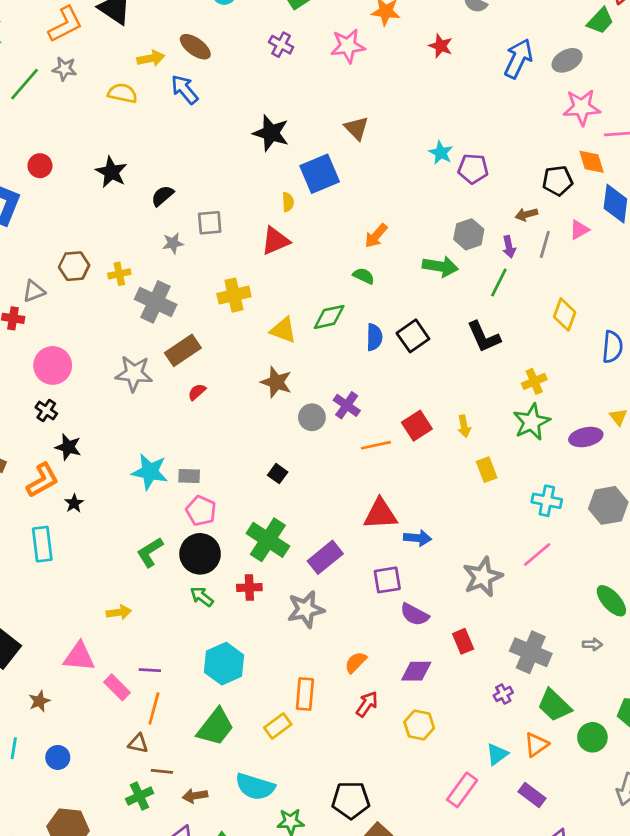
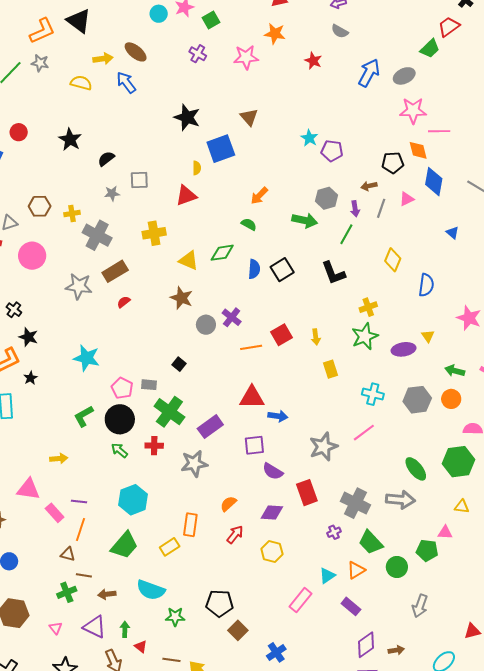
pink circle: (53, 365) -> (32, 256), moved
gray rectangle: (189, 476) -> (149, 385), moved
red rectangle: (463, 641) -> (307, 493), size x1.4
gray arrow: (592, 644) -> (400, 500), size x2.0

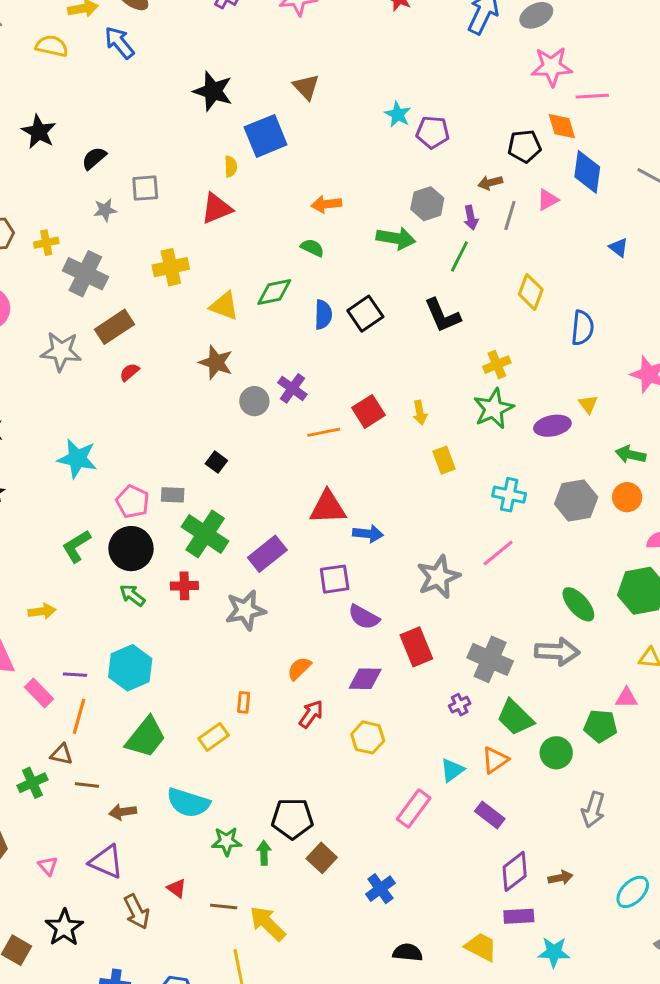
orange arrow: (259, 196) -> (326, 204), turned 42
cyan hexagon: (133, 500) -> (130, 668), moved
orange rectangle: (190, 525) -> (244, 702), size x0.6
green cross: (67, 592) -> (32, 783), moved
green arrow: (125, 629) -> (264, 853), moved

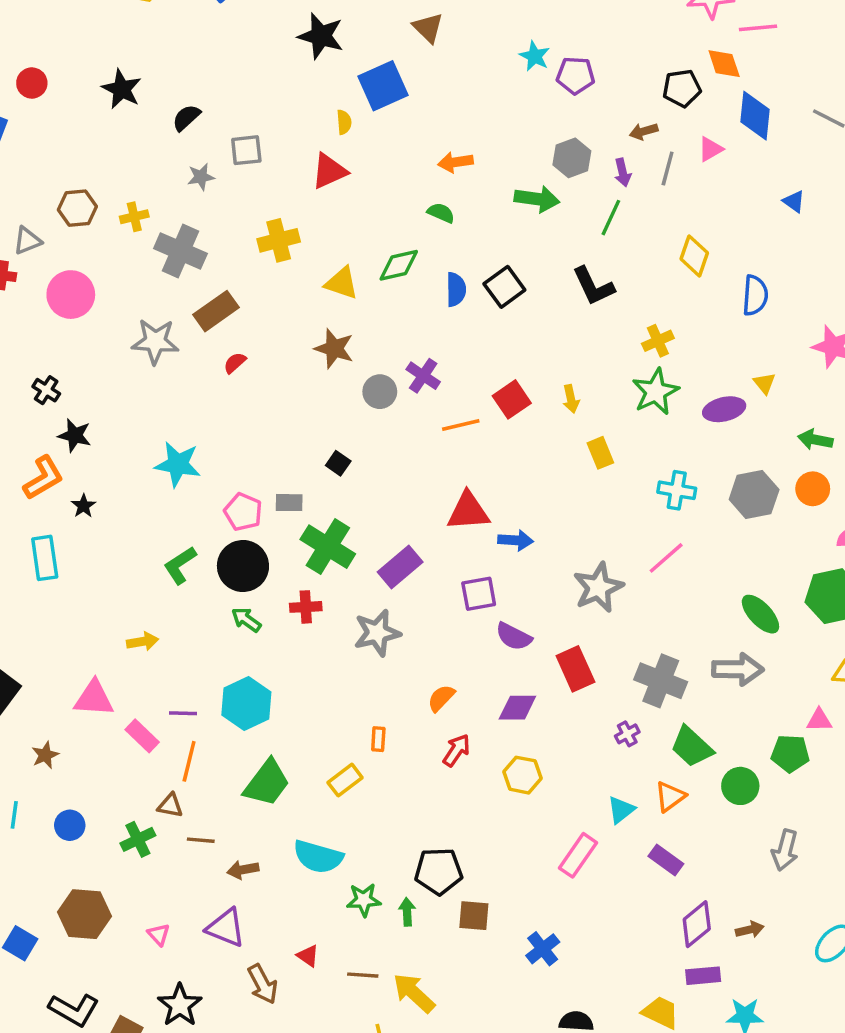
brown square: (322, 858) -> (474, 916), turned -36

